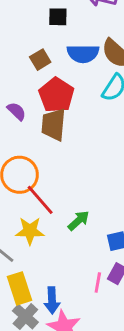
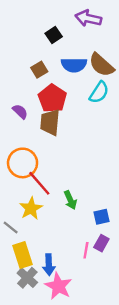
black square: (58, 17) -> (54, 35), turned -35
green arrow: (79, 221) -> (70, 200), turned 108
yellow star: (30, 231) -> (31, 208), turned -30

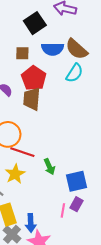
black square: (54, 35) -> (35, 23), size x1.5
brown square: (39, 70) -> (22, 53), turned 32
red line: (39, 183) -> (22, 152), turned -30
blue square: (101, 217) -> (76, 181), size x1.5

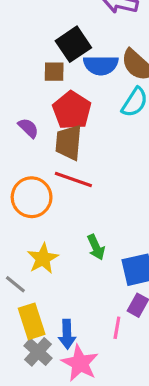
black square: (35, 23) -> (73, 44), moved
red line: (22, 152) -> (73, 180), moved
pink line: (63, 210) -> (117, 328), moved

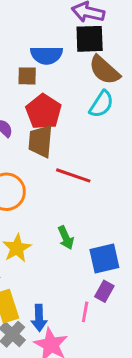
black square: (73, 44) -> (90, 39), moved, turned 32
blue semicircle: (101, 65) -> (46, 55), moved
red line: (73, 180) -> (73, 175), moved

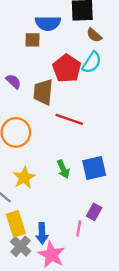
brown semicircle: (104, 70) -> (94, 35), size x0.6
red pentagon: (44, 112) -> (67, 68), moved
blue square: (104, 259) -> (94, 168), moved

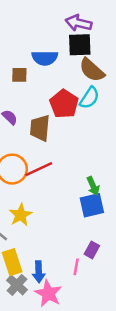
brown semicircle: (94, 35) -> (92, 70), size x1.6
brown square: (32, 40) -> (19, 75), moved
red line: (69, 119) -> (39, 169), moved, turned -44
green arrow: (63, 169) -> (93, 186), moved

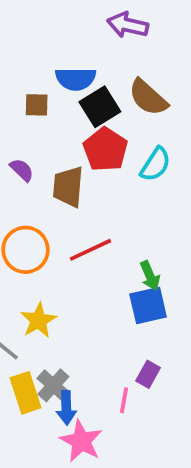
black square: (80, 45) -> (100, 107), moved, turned -30
cyan semicircle: (89, 98) -> (156, 164), moved
red line: (39, 169) -> (91, 250), moved
gray cross: (17, 285) -> (53, 385), moved

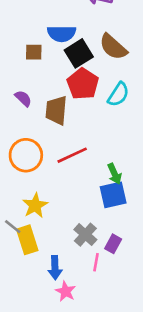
gray cross: (53, 385) -> (85, 235), moved
yellow rectangle: (25, 393) -> (27, 240), moved
pink star: (81, 441) -> (66, 291), size x0.7

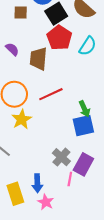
yellow star: (35, 205) -> (22, 119), moved
yellow rectangle: (27, 240) -> (15, 194), moved
purple rectangle: (113, 244) -> (83, 164), size x1.5

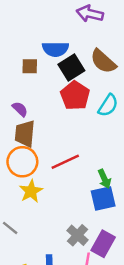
brown trapezoid: (38, 59) -> (25, 134), moved

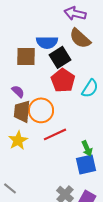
brown semicircle: (103, 61) -> (80, 38), moved
brown square: (30, 66) -> (26, 56), size x1.5
orange circle: (22, 162) -> (41, 110), moved
yellow star: (31, 191) -> (18, 140), moved

